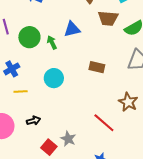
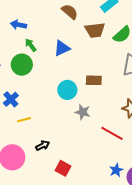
green arrow: (52, 42) -> (31, 45), moved
cyan circle: (54, 78) -> (67, 90), moved
gray star: (68, 139) -> (83, 112), moved

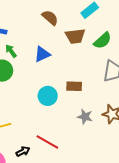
gray star: (83, 112) -> (85, 117), moved
red line: (112, 133) -> (47, 142), moved

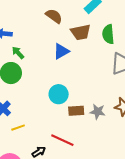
green semicircle: (102, 41) -> (108, 34), turned 132
blue triangle: (42, 54) -> (61, 51), moved
brown rectangle: (74, 86) -> (76, 111), moved

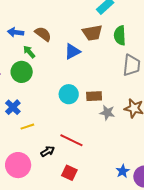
brown semicircle: (54, 16) -> (43, 34), moved
brown rectangle: (76, 111) -> (94, 96), moved

